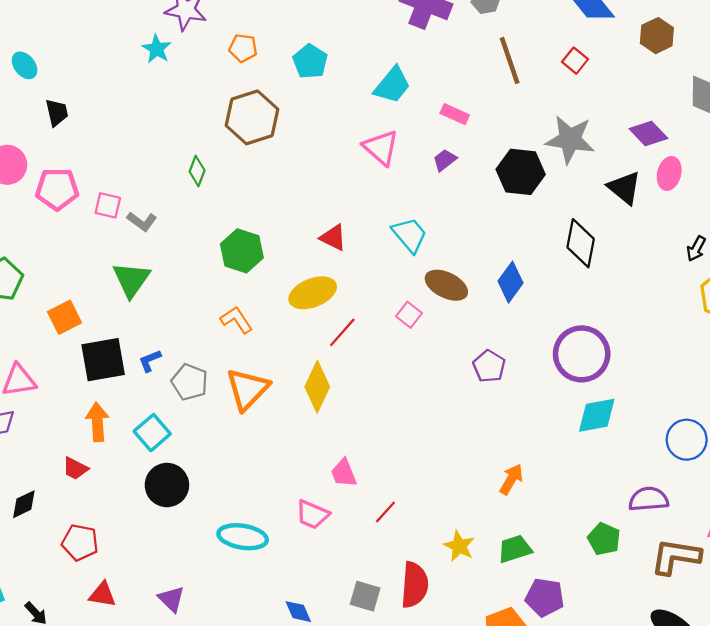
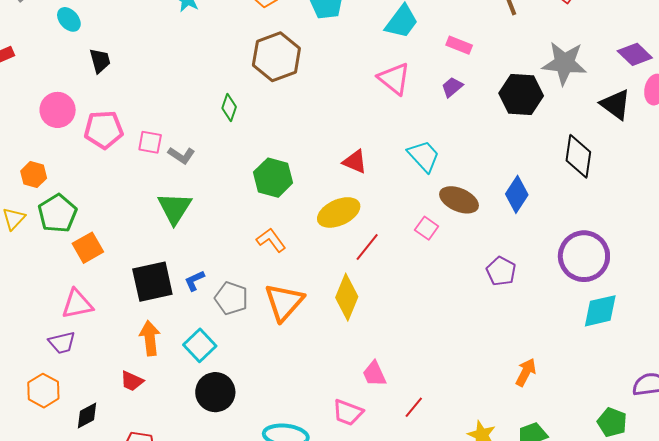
orange square: (65, 317) -> (88, 248), moved

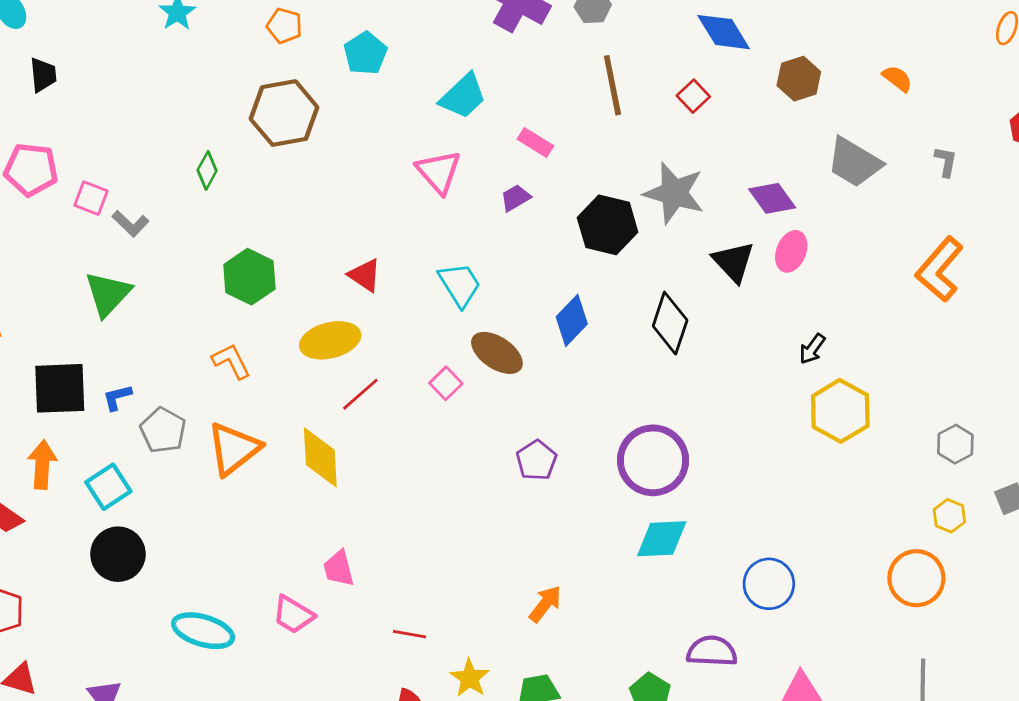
blue diamond: (517, 194) -> (572, 320), moved
yellow diamond: (347, 297) -> (320, 457), turned -36
red line: (414, 407) -> (410, 634), moved, turned 50

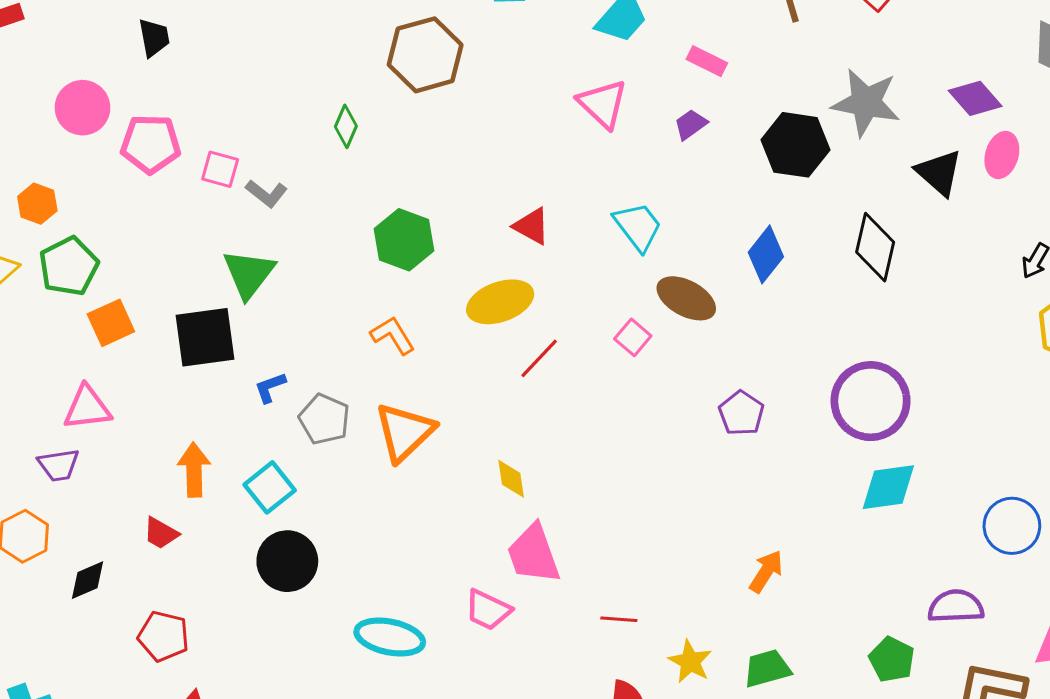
black square: (60, 388) -> (205, 337), moved
yellow diamond: (320, 457) -> (511, 479), moved, size x0.6
pink trapezoid: (339, 569) -> (534, 554), size x1.5

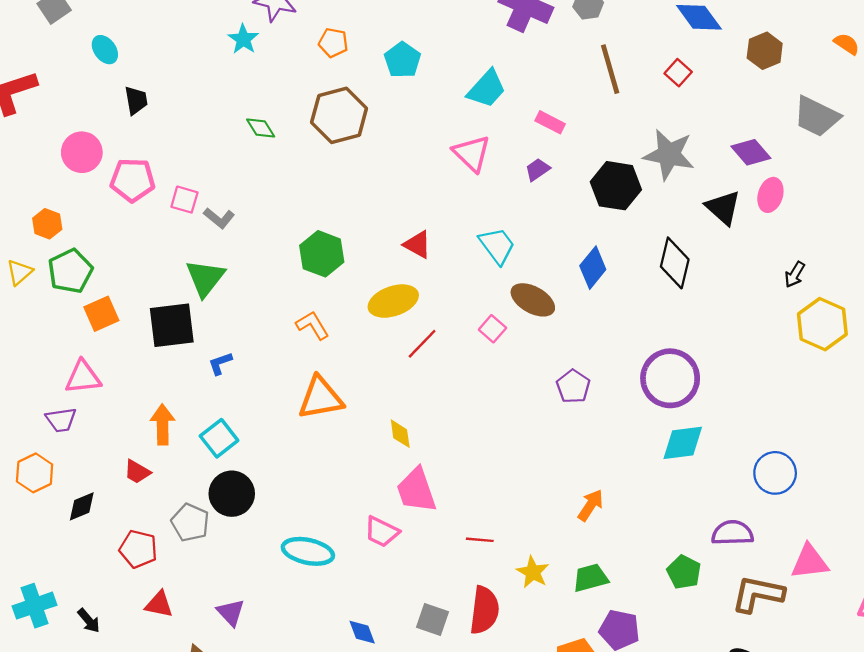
green diamond: (346, 126) -> (261, 128), moved, turned -56
gray pentagon: (324, 419) -> (190, 523), moved
orange triangle: (404, 432) -> (321, 398), turned 33

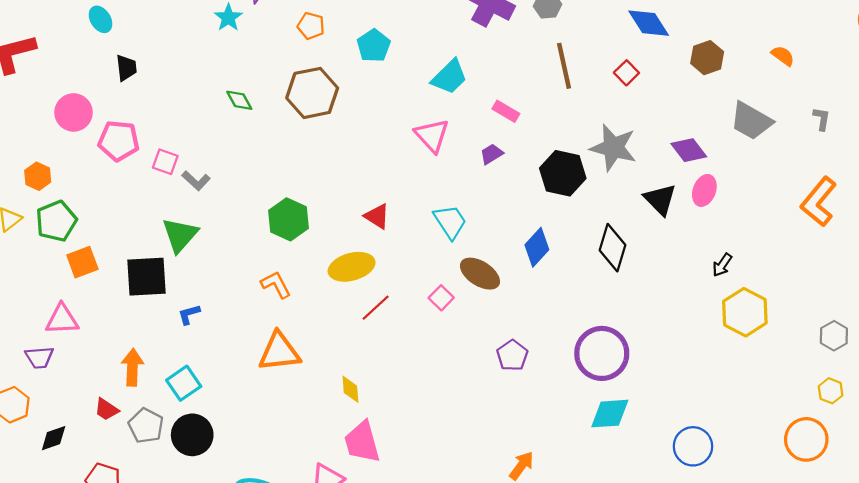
gray pentagon: (190, 523) -> (146, 426), moved

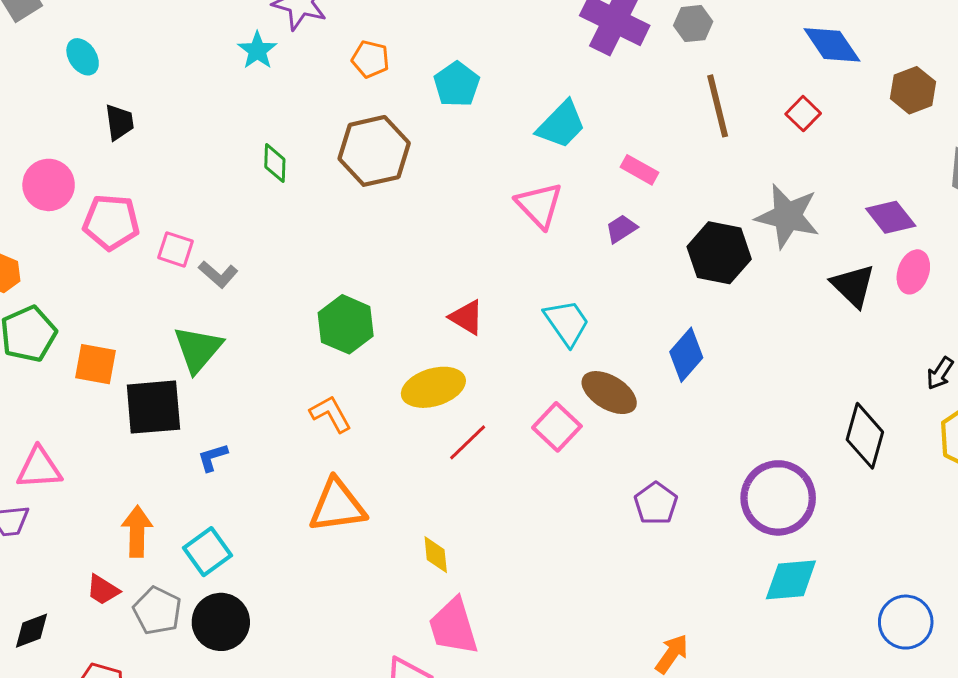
green diamond: (239, 100) -> (275, 163), turned 32
black diamond: (613, 248) -> (865, 436), moved
orange square: (82, 262) -> (95, 364), moved, turned 32
pink square: (441, 298) -> (557, 427), size x1.4

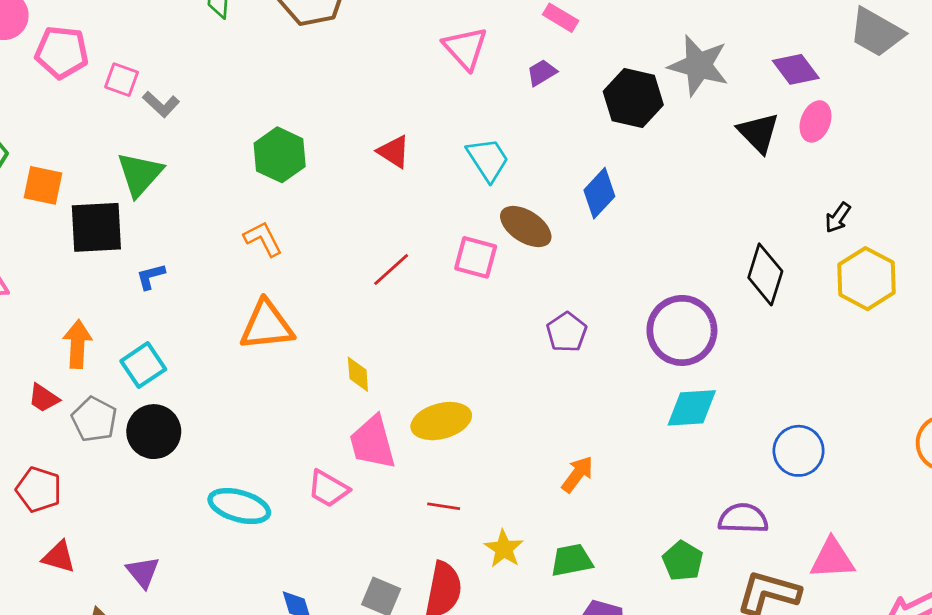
yellow ellipse: (433, 387) -> (441, 421), moved
pink square: (557, 427) -> (476, 257), turned -30

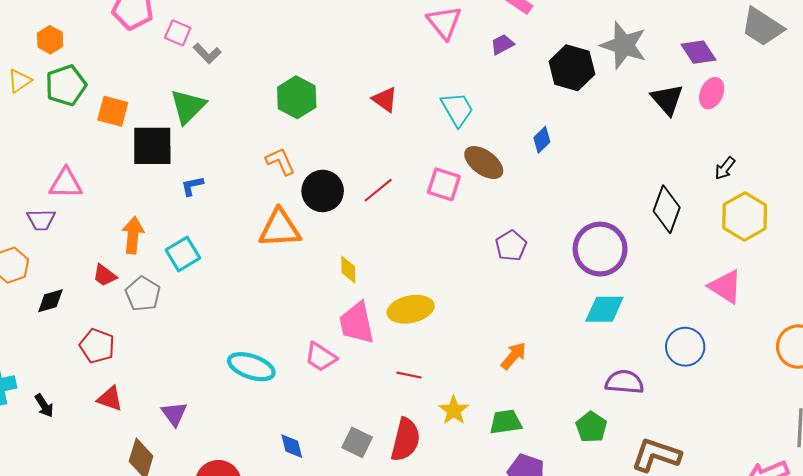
blue diamond: (599, 193) -> (542, 140), size x0.7
black circle: (154, 432) -> (323, 191), moved
purple semicircle: (743, 518) -> (624, 382), moved
pink triangle: (832, 559) -> (725, 287), moved, turned 33

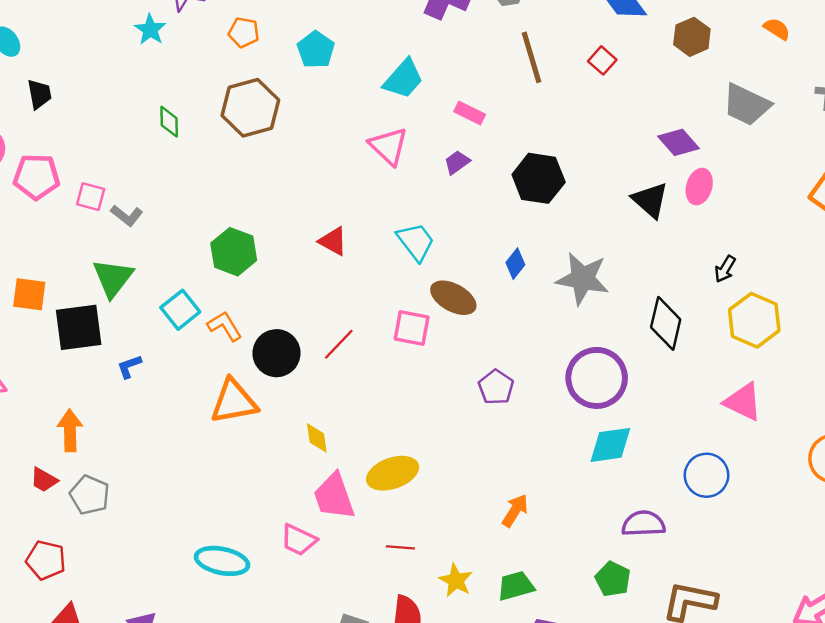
gray star: (624, 45) -> (583, 279), moved
cyan square: (183, 254) -> (180, 310), moved

